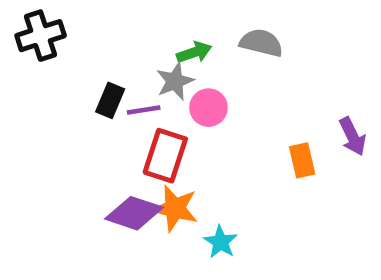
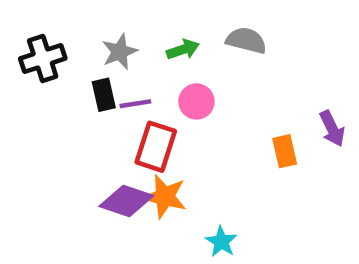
black cross: (41, 36) -> (43, 59), moved
gray star: (175, 81) -> (120, 52), moved
black rectangle: (110, 100) -> (104, 95), turned -36
cyan star: (220, 242) -> (221, 242), moved

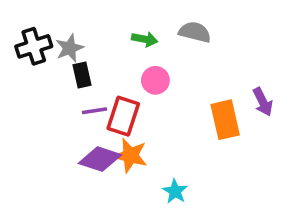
green arrow: (183, 49) -> (145, 39), turned 30
gray star: (120, 52) -> (70, 48), moved
purple line: (135, 104) -> (95, 111), moved
orange rectangle: (285, 151) -> (225, 120), size x1.5

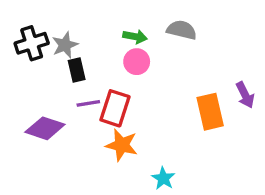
pink circle: (155, 80) -> (137, 62), moved
purple diamond: (100, 159) -> (45, 128), moved

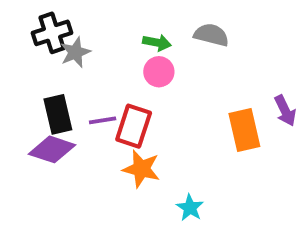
black cross: (32, 43) -> (52, 33), moved
black rectangle: (77, 70) -> (58, 114), moved, size x1.4

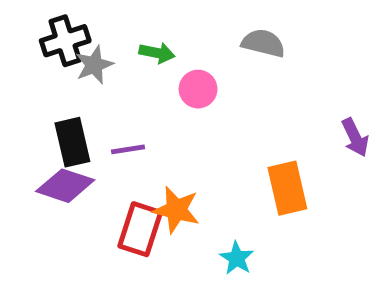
green arrow: (157, 43) -> (157, 53), moved
red rectangle: (134, 126) -> (140, 229), moved
orange rectangle: (244, 130) -> (287, 188), moved

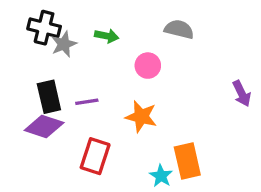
black cross: (65, 41) -> (44, 28), turned 32
pink circle: (198, 89) -> (148, 66), moved
orange rectangle: (287, 188) -> (187, 161), moved
orange star: (176, 210) -> (141, 117), moved

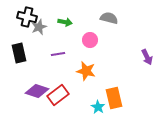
black rectangle: (49, 97) -> (19, 53), moved
purple line: (87, 102) -> (58, 54), moved
purple diamond: (44, 126) -> (37, 91), moved
red rectangle: (95, 156) -> (58, 95), turned 35

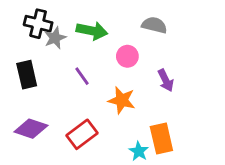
green arrow: (65, 22) -> (92, 31), size x1.5
purple line: (58, 54) -> (82, 76), turned 64
purple arrow: (147, 57) -> (166, 80), moved
purple diamond: (37, 91) -> (31, 129), moved

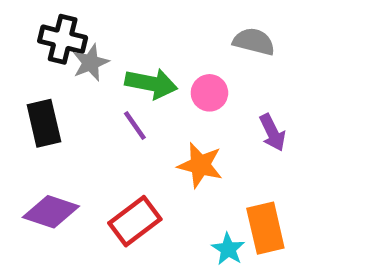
green arrow: (92, 31) -> (151, 84), moved

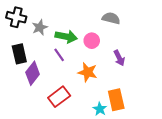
black cross: (63, 39) -> (16, 17), moved
purple diamond: (51, 212) -> (33, 73), moved, turned -70

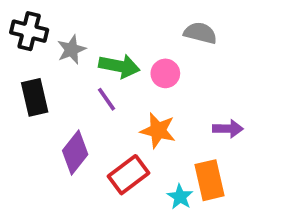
purple arrow: (119, 58) -> (228, 129), moved, turned -63
purple diamond: (33, 73) -> (75, 153), moved
red rectangle: (59, 97) -> (129, 175), moved

